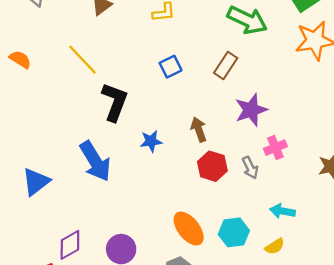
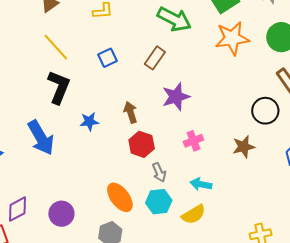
yellow line: (83, 60) -> (56, 47), moved
pink cross: (275, 148) -> (193, 141), moved
gray arrow: (250, 168) -> (159, 172), moved
yellow semicircle: (275, 246) -> (194, 214), size x1.4

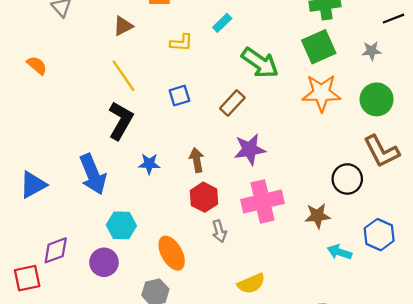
pink cross: (193, 141) -> (262, 201), size x1.8
cyan arrow: (201, 184) -> (340, 252), moved
cyan hexagon: (159, 202) -> (121, 225), moved

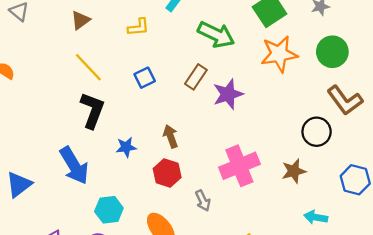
purple star: (250, 149) -> (228, 94), moved
red hexagon: (204, 197) -> (167, 173), moved
cyan arrow: (340, 252) -> (316, 217), moved

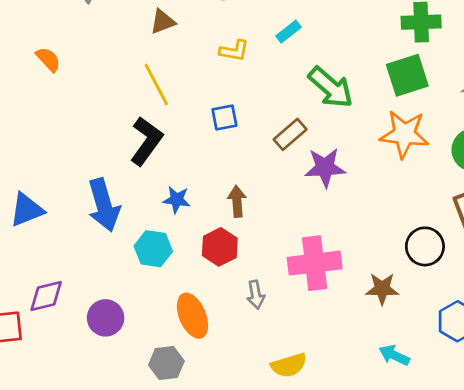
cyan hexagon: (109, 210) -> (153, 249), moved

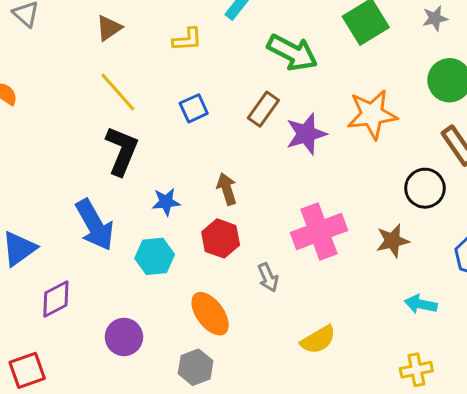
orange star: (404, 134) -> (372, 114), moved
purple diamond: (46, 296) -> (56, 299), moved

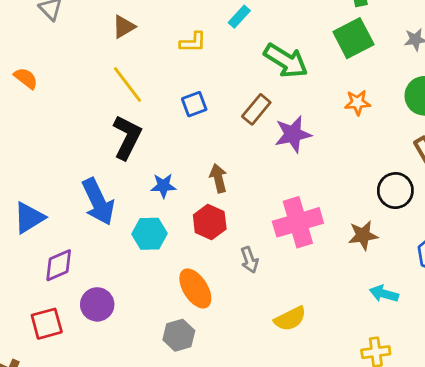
orange star: (372, 114) -> (357, 103), moved, size x0.6
purple circle: (124, 337) -> (97, 304), moved
red square: (27, 370) -> (47, 324), moved

